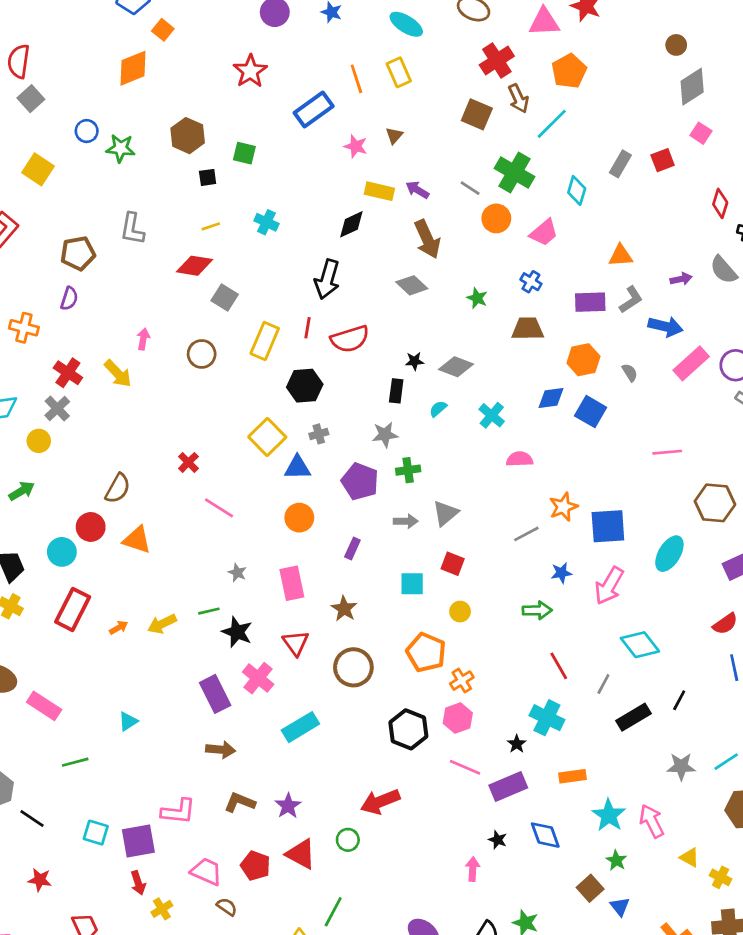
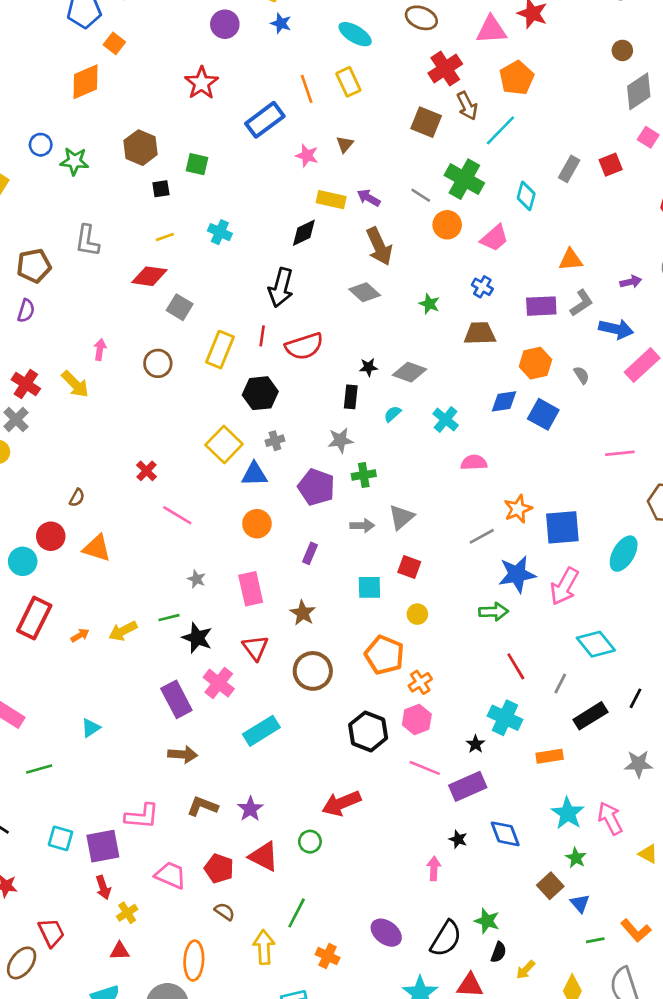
brown semicircle: (118, 488) -> (77, 498), size x0.6
blue star: (561, 573) -> (517, 574), size x1.8
orange rectangle: (572, 776) -> (550, 756), moved
brown semicircle: (227, 907) -> (225, 912), moved

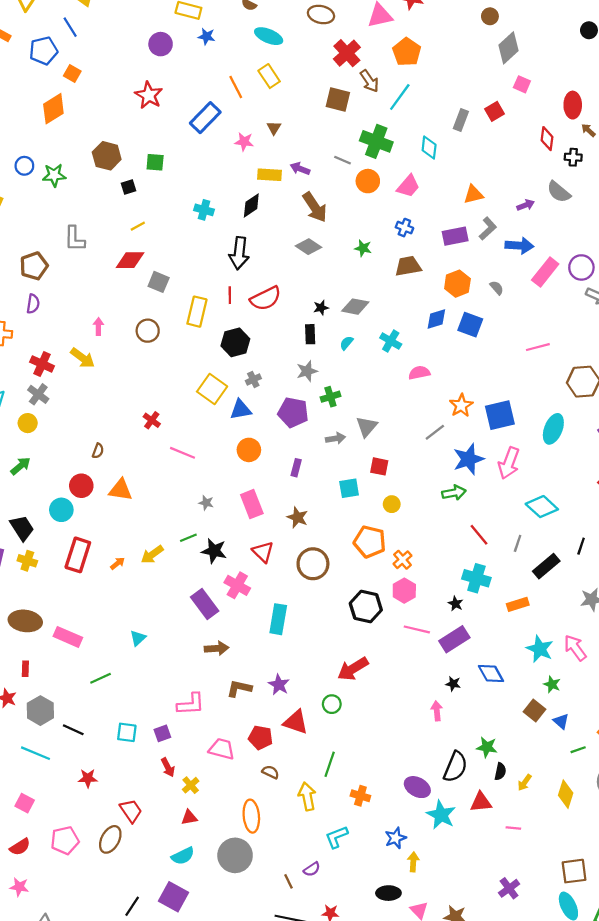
cyan cross: (220, 232) -> (204, 210), moved
cyan rectangle: (261, 731) -> (278, 619), turned -40
purple square: (103, 846) -> (162, 733), size x0.6
purple ellipse: (386, 933) -> (417, 787), moved

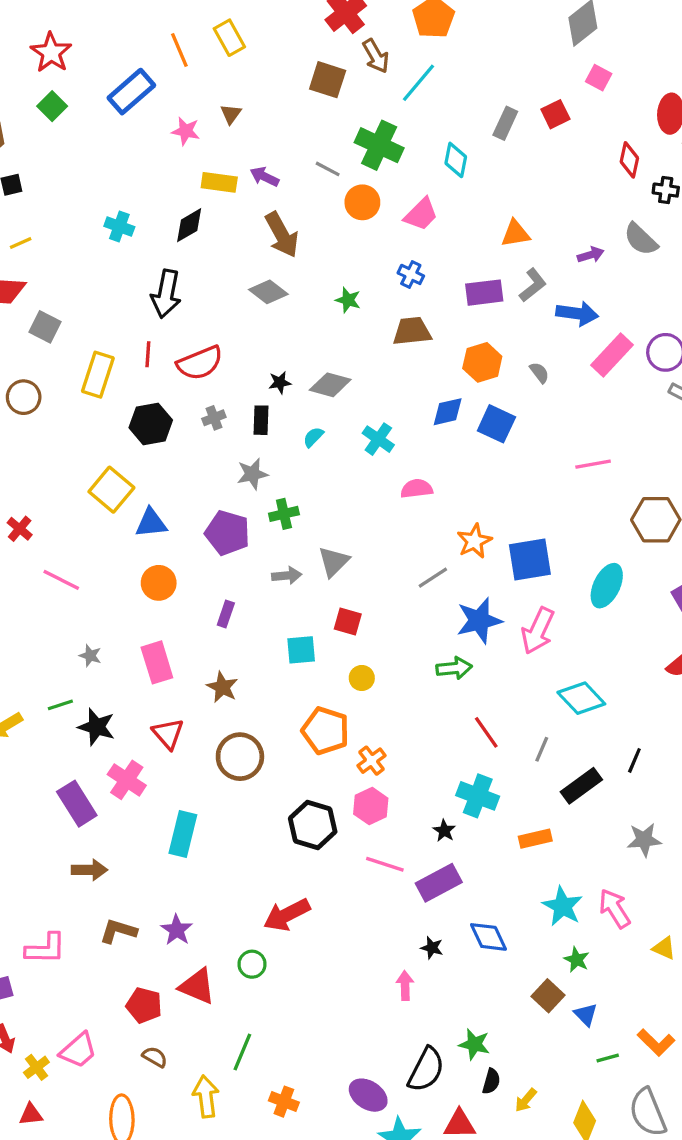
green square: (155, 162) -> (52, 106), moved, turned 36
gray cross: (253, 380) -> (214, 418), moved
pink trapezoid: (222, 749) -> (78, 1050), moved, turned 120

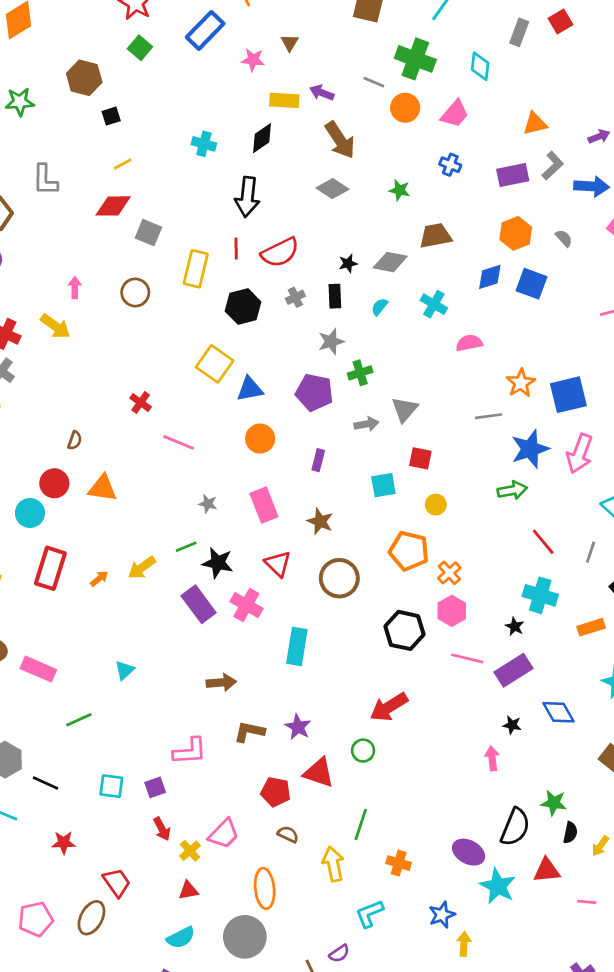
brown trapezoid: (412, 331) -> (435, 236), moved
gray line: (433, 578) -> (489, 416), turned 30
purple rectangle: (77, 804) -> (199, 604), moved

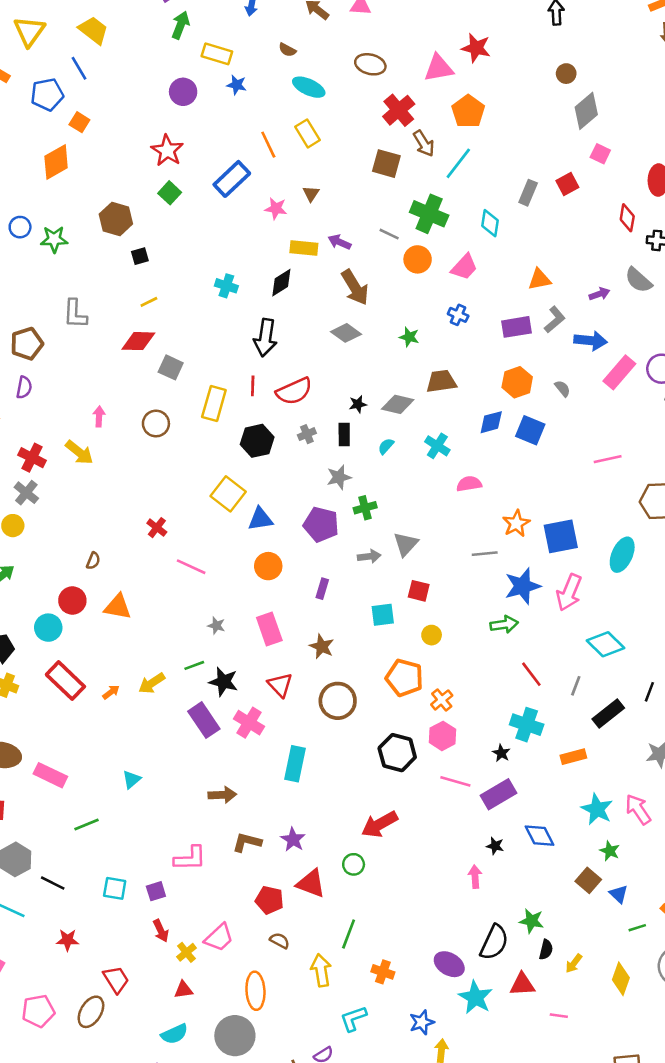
red rectangle: (50, 568) -> (65, 681), turned -66

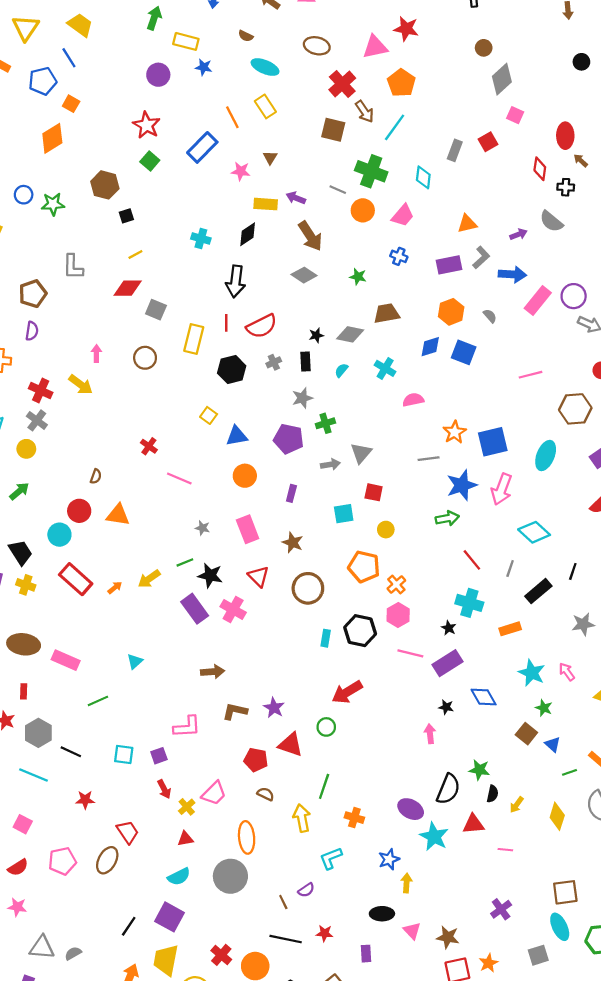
yellow square: (228, 494) -> (209, 415), size x0.6
cyan rectangle: (295, 764) -> (326, 638), moved, size x0.6
pink arrow: (638, 809) -> (567, 672), size x0.7

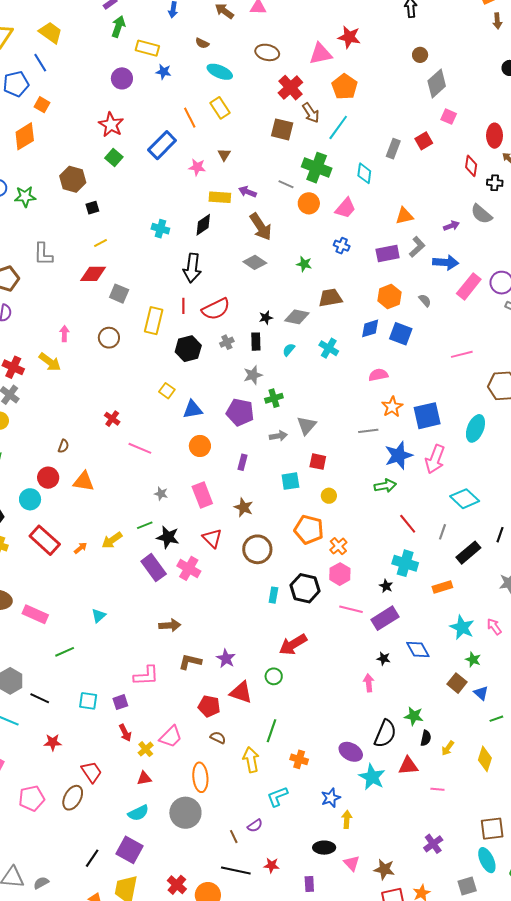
pink semicircle: (413, 400) -> (378, 375), moved

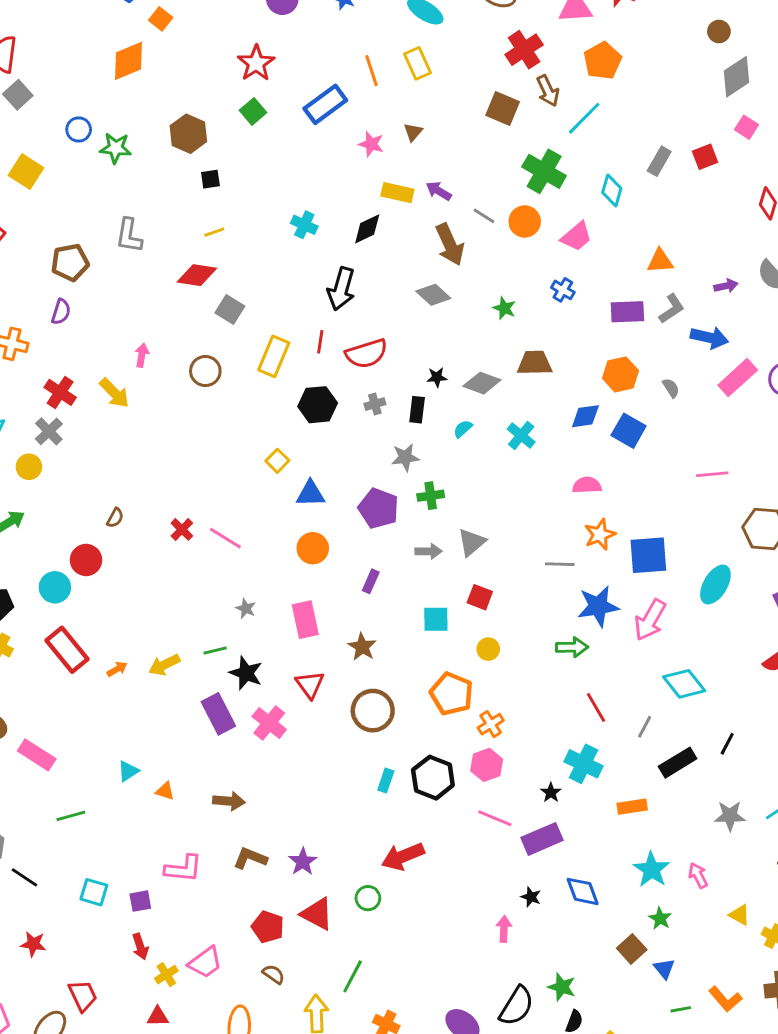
gray line: (286, 184) -> (484, 216), moved
red cross: (112, 419) -> (182, 529), moved
orange triangle: (84, 481) -> (165, 791), moved, size x0.6

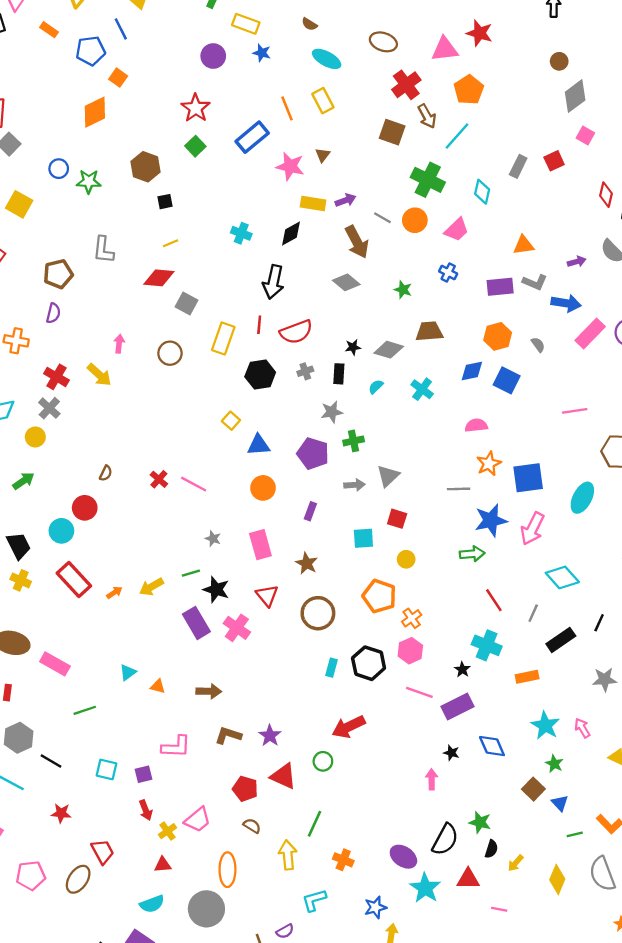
pink star: (371, 144) -> (290, 166), size x1.4
purple arrow: (439, 191) -> (346, 200), turned 132
gray L-shape: (672, 309) -> (535, 282), turned 60

